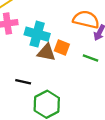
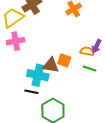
orange semicircle: (86, 19) -> (87, 51), moved, size x0.6
cyan cross: (37, 34) -> (38, 75), moved

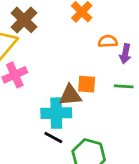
orange semicircle: (87, 51) -> (108, 41), moved
black line: (31, 92) -> (53, 137), turned 32

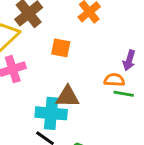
orange semicircle: (108, 41) -> (114, 80), moved
orange square: (87, 84) -> (61, 48), moved

